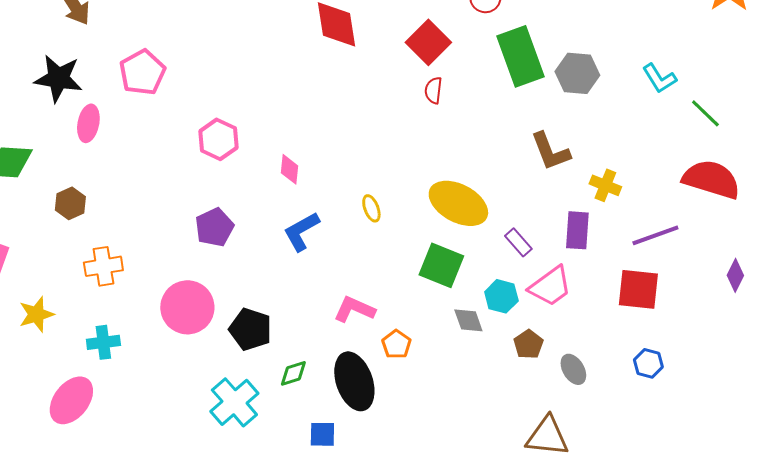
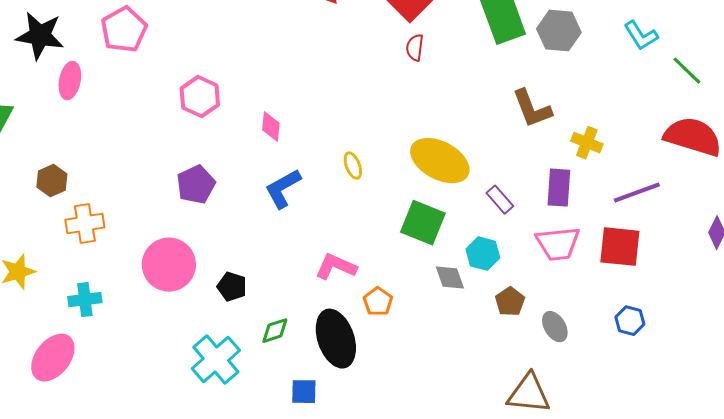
brown hexagon: (70, 203) -> (52, 181), moved
pink trapezoid: (550, 286) -> (558, 244), moved, turned 30
black pentagon: (250, 329) -> (232, 287), size x0.7

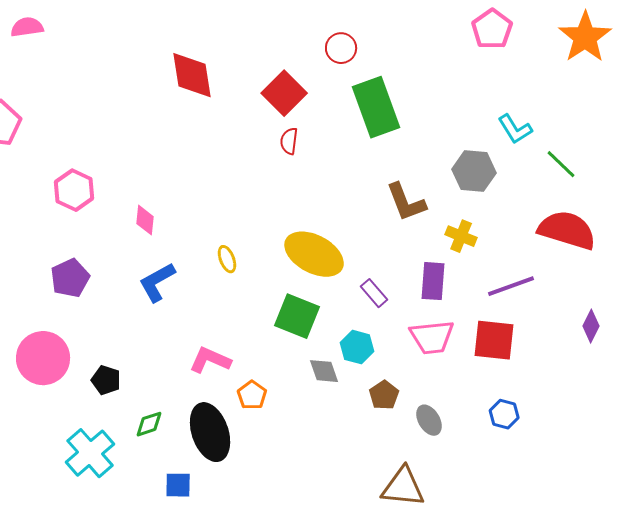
gray hexagon: (559, 31) -> (474, 171), moved

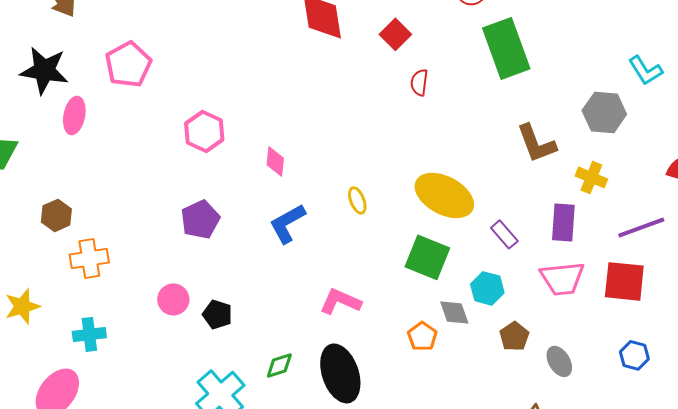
red square: (284, 93) -> (395, 34), moved, size x0.7
pink circle: (43, 358) -> (173, 299), size x0.6
black pentagon: (106, 380) -> (217, 314), moved
orange pentagon: (252, 395) -> (422, 336), moved

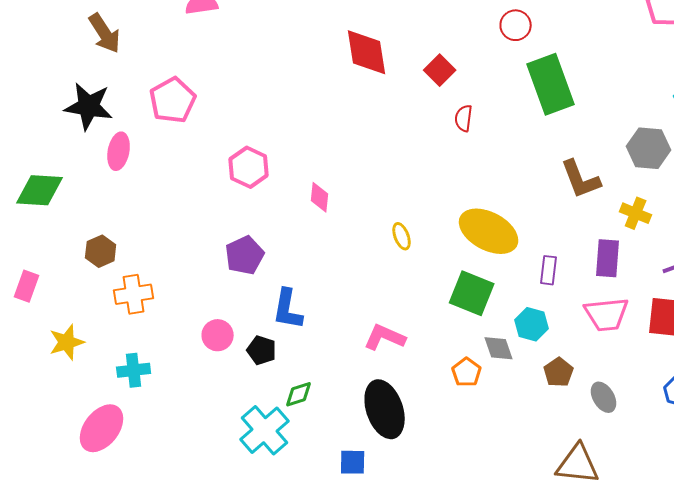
blue L-shape: (287, 223) -> (288, 309), moved, turned -51
purple rectangle: (504, 234) -> (549, 270), turned 48
green diamond: (279, 365) -> (299, 394), moved

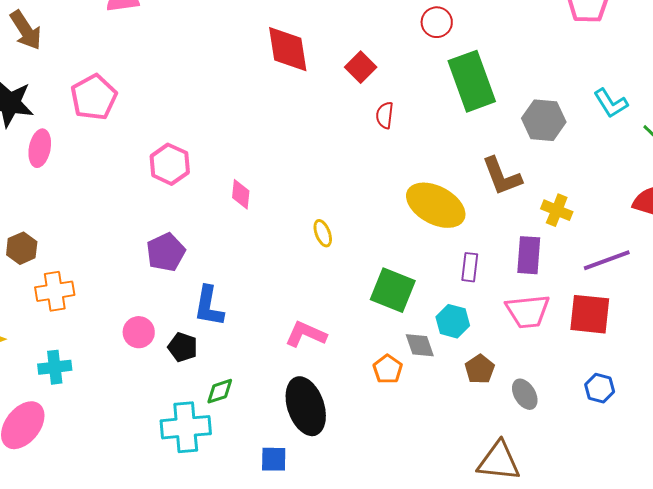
gray hexagon: (649, 148) -> (544, 120), moved
yellow ellipse: (489, 231) -> (436, 205), moved
cyan cross: (265, 430) -> (186, 427), turned 36

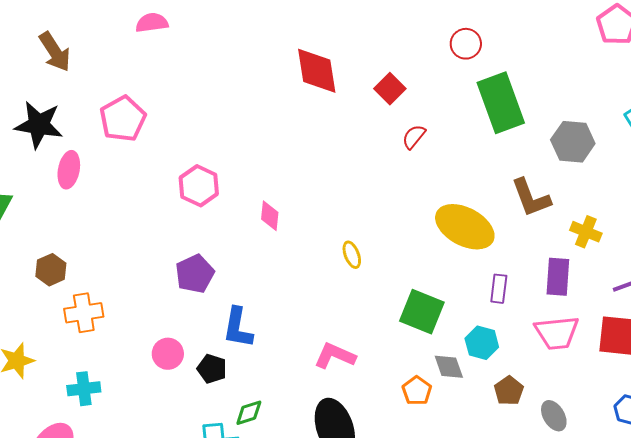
red semicircle: (385, 115) -> (414, 137), turned 32

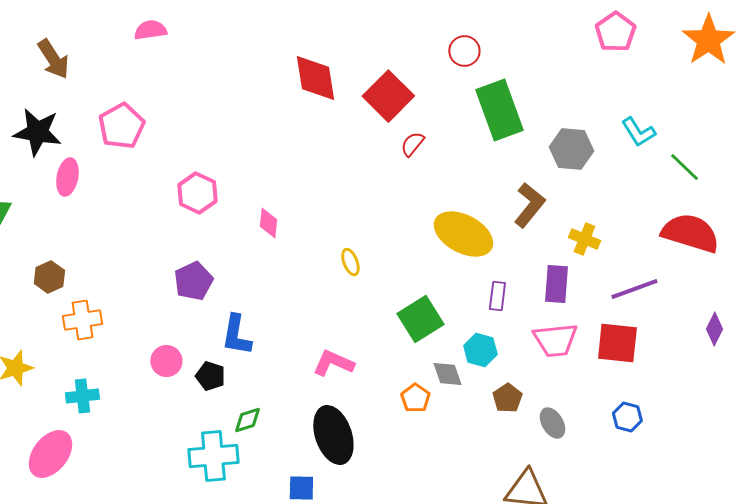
red square: (390, 89) -> (388, 96), size x1.6
brown L-shape: (531, 198) -> (529, 205), turned -120
green square: (422, 312) -> (420, 319), turned 36

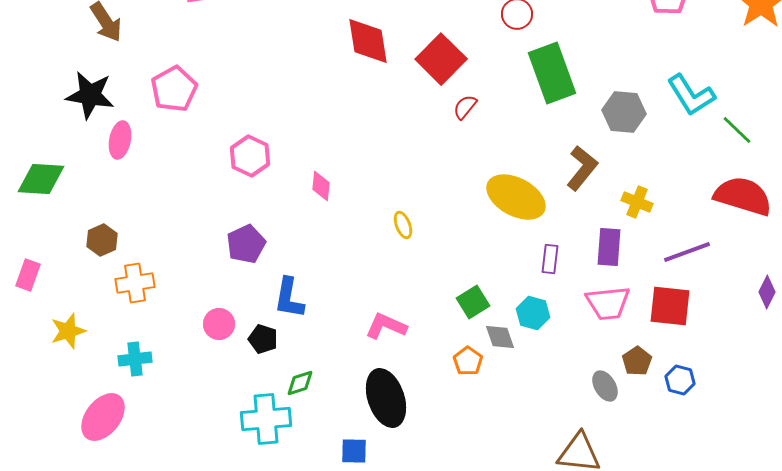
cyan L-shape: (638, 132) -> (691, 95), size x1.4
green square: (420, 319) -> (473, 302), moved, size x0.7
brown pentagon: (507, 398) -> (637, 361), moved

